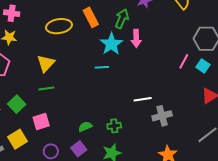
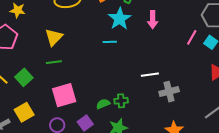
pink arrow: (136, 38) -> (153, 20), moved
pink square: (41, 122) -> (64, 95), moved, size x1.4
green semicircle: (85, 127) -> (103, 104), moved

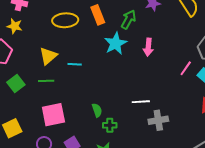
cyan line: (110, 42) -> (75, 64), moved
green square: (24, 77) -> (16, 83), moved
green semicircle: (103, 104) -> (97, 110), moved, turned 88

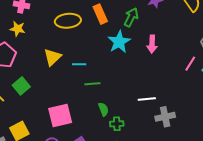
green line: (46, 81) -> (92, 84), moved

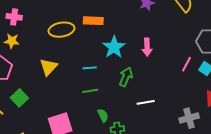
orange rectangle: (100, 14) -> (93, 21), turned -60
green arrow: (131, 17) -> (126, 77), moved
cyan line: (79, 64) -> (90, 68), moved
gray cross: (165, 117) -> (189, 118), moved

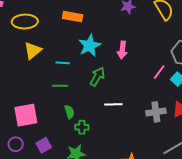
yellow ellipse: (61, 30) -> (25, 22), moved
yellow triangle: (49, 67) -> (33, 51), moved
gray cross: (189, 118) -> (156, 112), moved

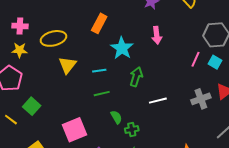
orange rectangle: (73, 17) -> (99, 23), turned -60
pink arrow: (122, 50) -> (157, 35), moved

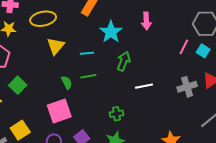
green semicircle: (116, 117) -> (67, 82), moved

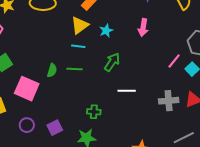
cyan star: (111, 32) -> (106, 31), size x0.6
yellow triangle: (56, 46) -> (80, 25), moved
green semicircle: (67, 82) -> (52, 70), turned 32
pink square: (59, 111) -> (27, 89), moved, turned 30

